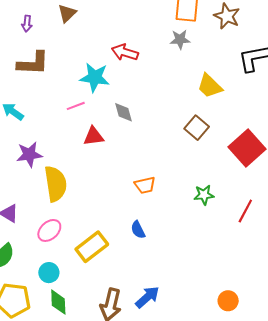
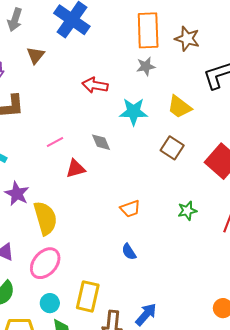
cyan star: (95, 77) -> (134, 112), moved
purple star: (29, 155) -> (17, 194), turned -30
pink ellipse: (49, 230) -> (45, 263), size x1.4
yellow rectangle: (92, 247) -> (88, 296), moved, turned -32

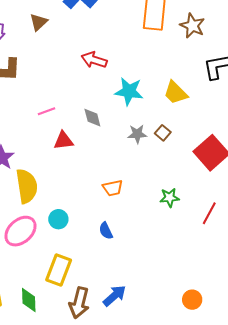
gray star: (146, 66) -> (137, 134), moved
brown square: (172, 148) -> (163, 133), size x0.7
cyan circle: (50, 303) -> (58, 219), moved

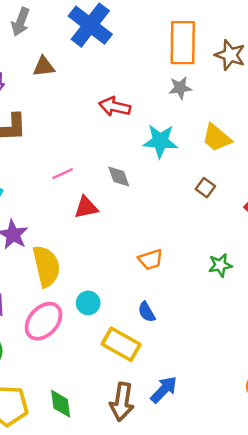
brown triangle: (39, 22) -> (44, 67), turned 42
gray star: (137, 134) -> (180, 88), moved
yellow rectangle: (59, 270) -> (121, 344), moved, turned -76

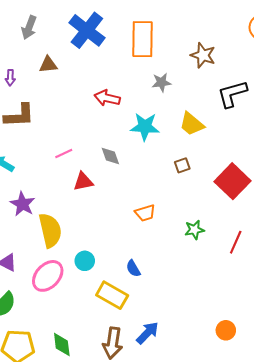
orange rectangle: (183, 43) -> (143, 39), moved
brown square: (205, 188) -> (182, 165), turned 35
orange trapezoid: (151, 259) -> (145, 213), moved

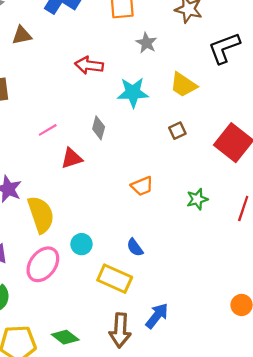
gray star: (161, 82) -> (146, 43), turned -30
gray diamond: (110, 156) -> (99, 128), turned 40
green diamond: (62, 344) -> (65, 337), turned -40

